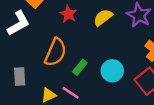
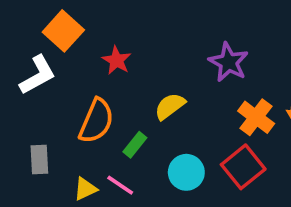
yellow semicircle: (103, 18) -> (170, 106), moved
cyan circle: (112, 71) -> (186, 172), moved

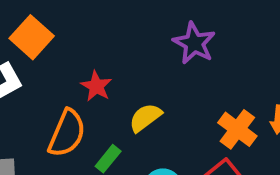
red star: (117, 60) -> (96, 86), moved
purple star: (229, 62) -> (194, 43), moved

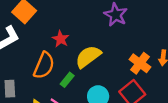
yellow semicircle: (145, 118) -> (88, 57), size x1.4

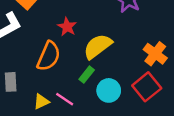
green rectangle: (67, 80) -> (87, 75), moved

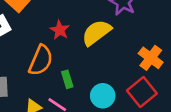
yellow semicircle: (98, 46) -> (96, 33), moved
green rectangle: (87, 75) -> (67, 79), moved, turned -56

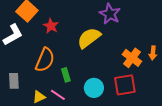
red star: (60, 30) -> (51, 26), moved
red square: (142, 92) -> (125, 85), turned 30

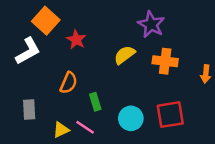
yellow semicircle: (89, 38) -> (124, 55), size x0.7
orange cross: (132, 58) -> (165, 61), moved, turned -30
orange semicircle: (45, 60) -> (69, 83), size x0.7

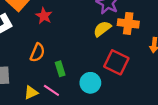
yellow semicircle: (124, 55) -> (102, 29), moved
orange cross: (165, 61) -> (128, 23), moved
red square: (170, 115) -> (116, 62), moved, turned 35

